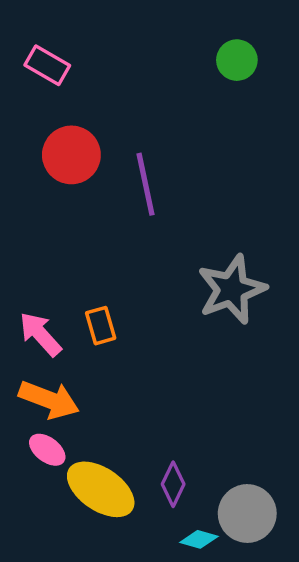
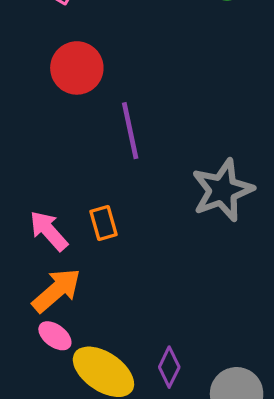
purple line: (146, 184) -> (130, 131), moved
orange arrow: (49, 400) -> (56, 290), turned -62

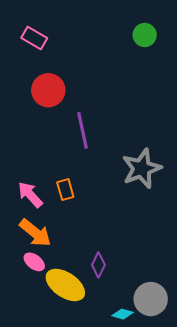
orange arrow: (56, 290) -> (35, 233), turned 80
purple diamond: (169, 367) -> (98, 265), moved

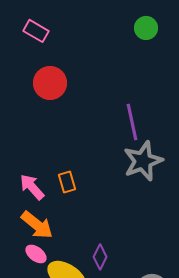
purple line: (82, 130) -> (132, 122), moved

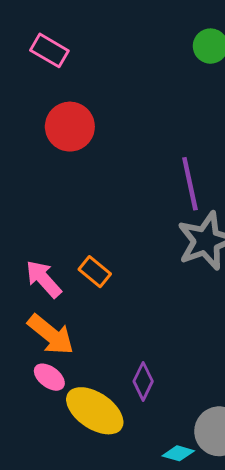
orange rectangle: (67, 182) -> (95, 272), turned -35

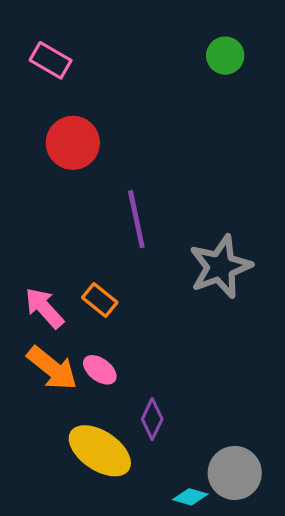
purple line: (190, 184) -> (136, 219), moved
pink ellipse: (49, 377) -> (100, 370), moved

